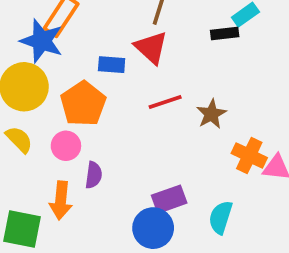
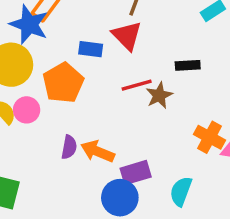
black rectangle: (225, 34) -> (188, 65), moved
brown star: (211, 114) -> (159, 95), moved
pink circle: (66, 146) -> (27, 110), moved
orange arrow: (61, 200) -> (98, 151), moved, turned 104

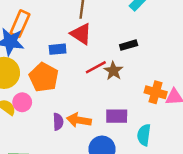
purple rectangle: (136, 173) -> (117, 116), moved, turned 30

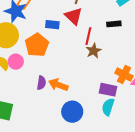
black rectangle: (129, 45) -> (114, 24), moved
red line: (96, 67) -> (88, 36), moved, turned -60
purple rectangle: (117, 116) -> (108, 90), moved

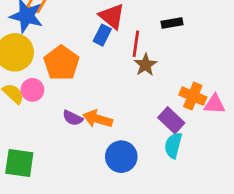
blue rectangle: (52, 25) -> (102, 35), moved, turned -64
purple semicircle: (41, 83) -> (73, 118), turned 112
purple rectangle: (108, 90) -> (171, 120), turned 36

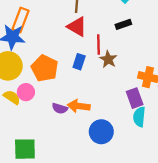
blue rectangle: (102, 35) -> (79, 62), moved
purple rectangle: (171, 120) -> (135, 98), turned 36

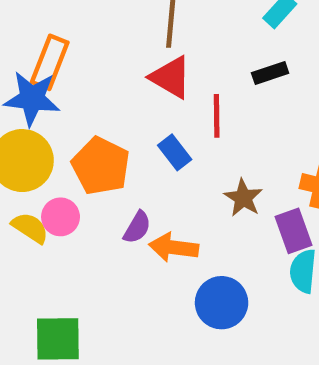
brown star: (108, 59) -> (243, 198), moved
blue rectangle: (79, 62) -> (175, 152), turned -56
purple semicircle: (60, 108) -> (137, 227), moved, turned -77

